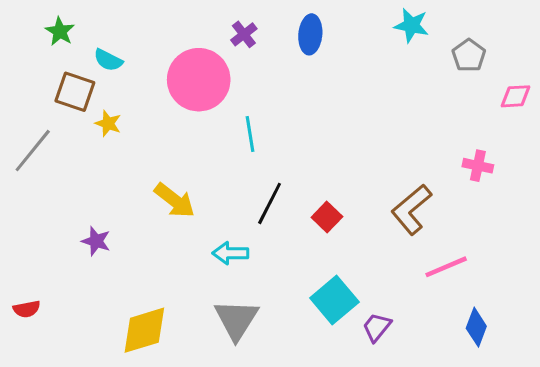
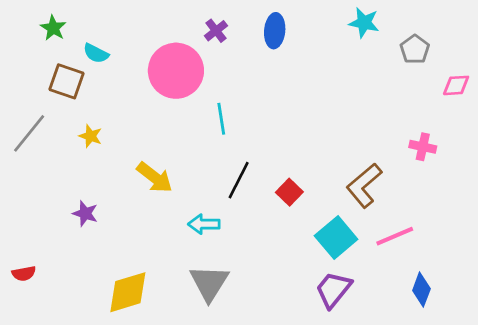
yellow star: (108, 123) -> (91, 136), moved
cyan square: (334, 300) -> (336, 237), moved
purple trapezoid: (377, 327) -> (333, 290), size x1.4

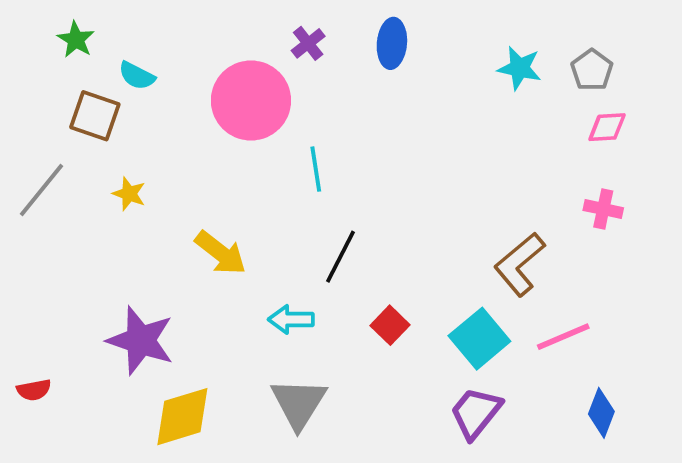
cyan star: (364, 23) -> (519, 68), moved
pink diamond: (456, 85) -> (607, 127), moved
red square: (289, 192) -> (390, 325), moved
purple star: (85, 213) -> (141, 340), moved, size x1.8

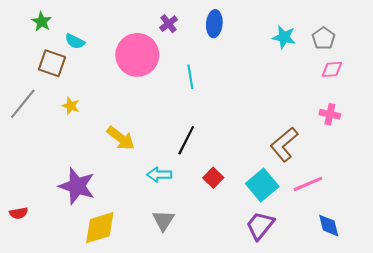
cyan line: (316, 169) -> (190, 77), moved
gray triangle: (299, 403) -> (163, 220), size x0.7
blue diamond: (601, 413) -> (329, 226), turned -35

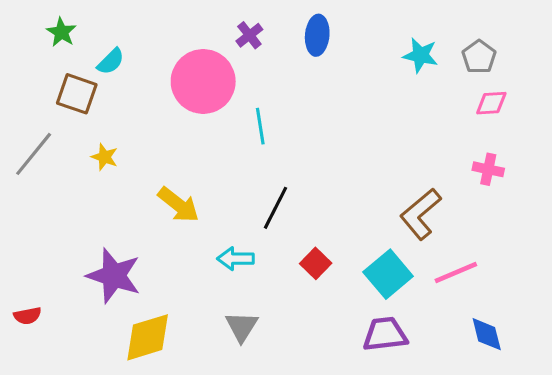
cyan semicircle: (75, 41) -> (111, 61), turned -72
cyan line: (190, 77) -> (260, 126), moved
purple trapezoid: (260, 226) -> (385, 334), turned 44

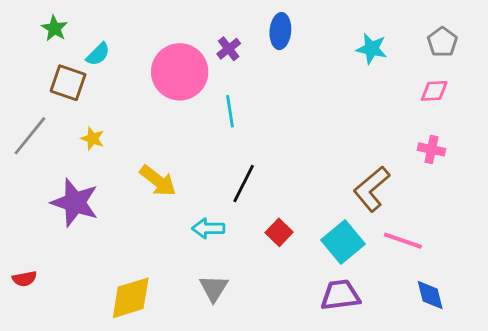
purple cross: (249, 35) -> (229, 49), moved
gray pentagon: (479, 57) -> (442, 42), moved
pink line: (456, 273) -> (403, 241), turned 42
purple star: (114, 276) -> (75, 203), moved

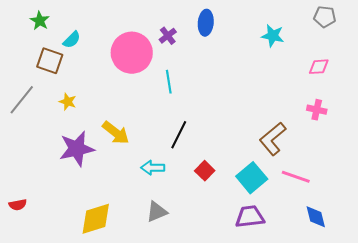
gray pentagon: (442, 42) -> (325, 17), moved, turned -30
purple star: (75, 203) -> (77, 149), moved, turned -30
gray triangle: (214, 288) -> (157, 212), turned 35

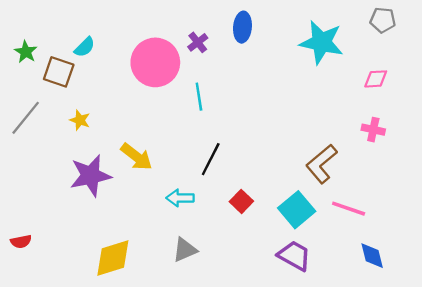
green star: (40, 21) -> (26, 52), moved
cyan star: (273, 36) -> (321, 42), size x1.6
purple trapezoid: (250, 217) -> (294, 256), turned 36

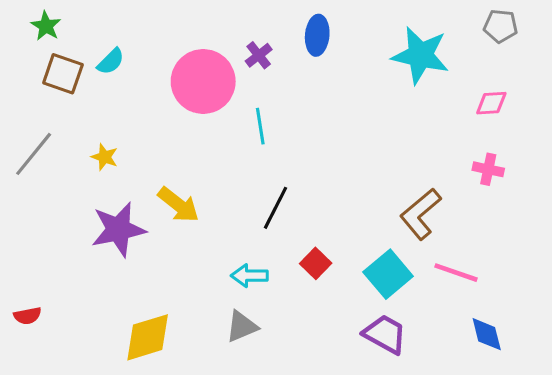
green star: (26, 52) -> (46, 26), moved
brown square: (59, 72) -> (63, 74), moved
cyan arrow: (180, 198) -> (249, 276), moved

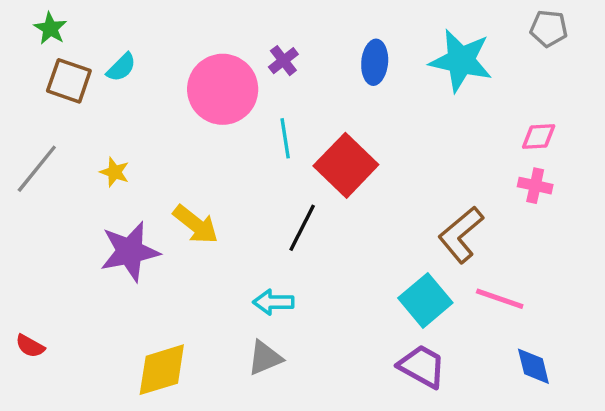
blue ellipse: (317, 35) -> (375, 62), moved
pink diamond: (491, 103) -> (539, 137), moved
red square: (316, 263) -> (346, 165), moved, size x1.8
red semicircle: (27, 316) -> (30, 346), turned 40

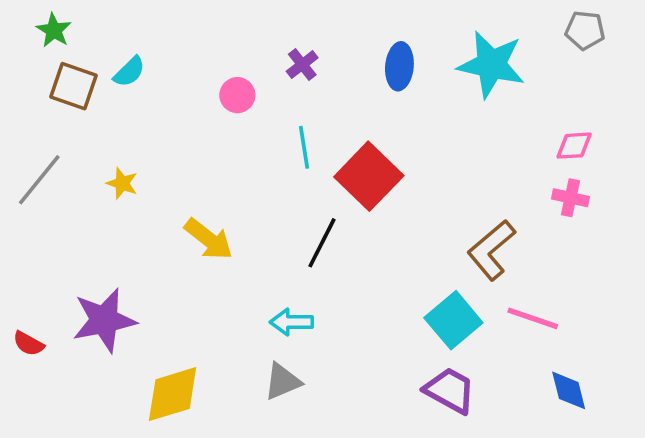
pink circle: (223, 89) -> (237, 95), size x0.5
purple star: (130, 251) -> (104, 320), moved
red semicircle: (30, 346) -> (28, 344), moved

